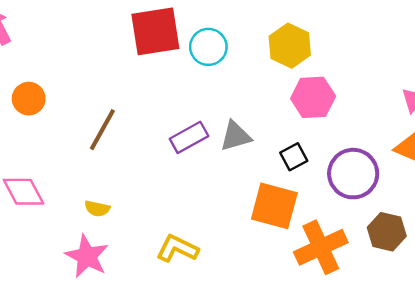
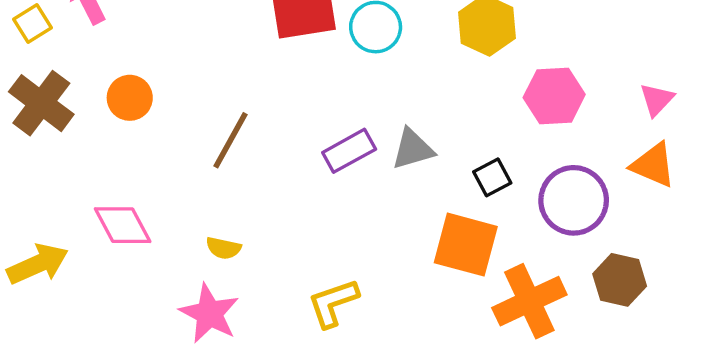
pink hexagon: (313, 97) -> (554, 96), moved
yellow L-shape: (177, 249) -> (333, 303), turned -45

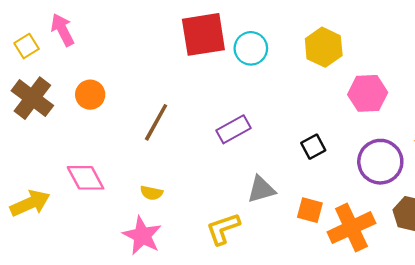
gray triangle: (413, 149) -> (261, 189), moved
black square: (492, 177) -> (313, 147), moved
orange square: (466, 245) -> (310, 210), moved, size x0.6

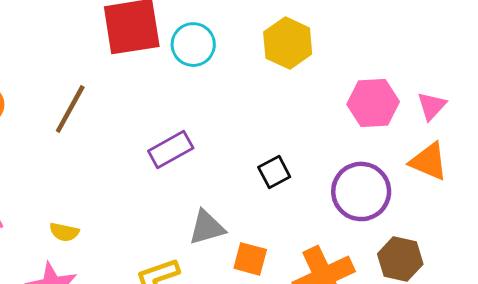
pink hexagon: (368, 93) -> (373, 103), moved
brown line: (156, 122) -> (70, 109), moved
orange square: (310, 210) -> (250, 259), moved

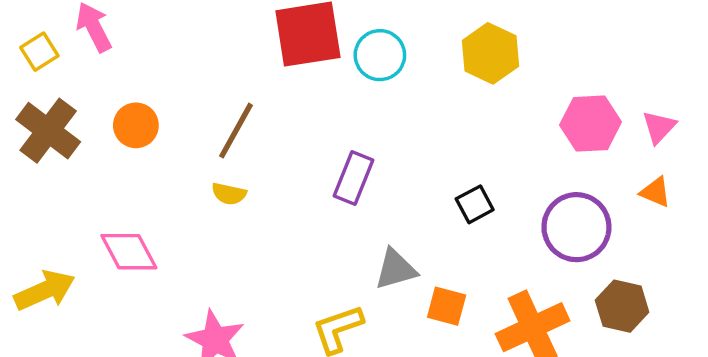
purple rectangle: (171, 149) -> (354, 178), turned -39
orange triangle: (429, 161) -> (655, 192), size x0.7
yellow semicircle: (64, 232) -> (229, 194), moved

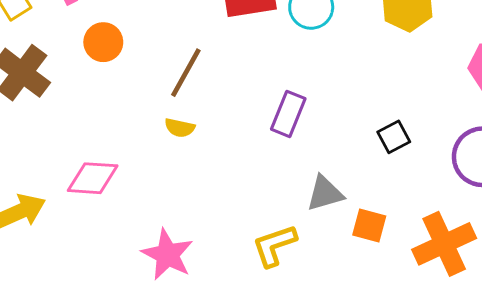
orange circle: (136, 125) -> (103, 42), moved
pink diamond: (129, 252) -> (93, 178), turned -58

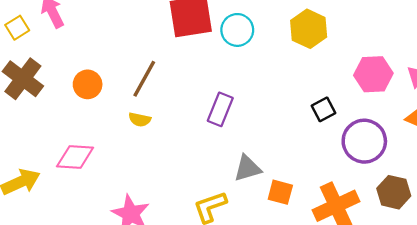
orange circle: (103, 42) -> (88, 84), moved
black square: (394, 137) -> (323, 109), moved

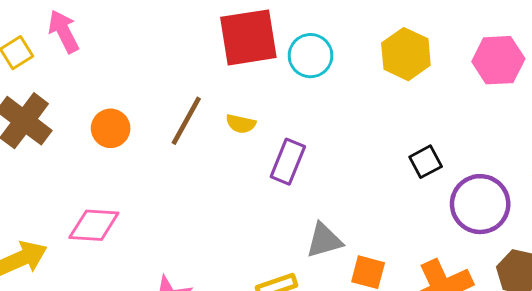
pink hexagon: (373, 74) -> (498, 60), moved
yellow semicircle: (140, 120) -> (241, 124), moved

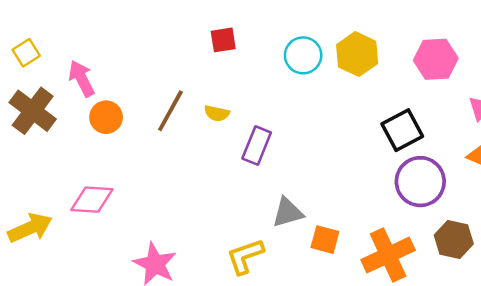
pink arrow: (64, 31) -> (82, 79), moved
red square: (248, 37) -> (223, 40), size x0.5
cyan circle: (310, 56) -> (303, 55), moved
black square: (426, 162) -> (402, 130), moved, size x1.5

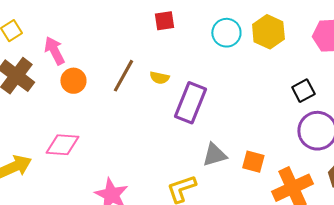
black square: (402, 130) -> (303, 91), size x0.7
purple rectangle: (257, 146) -> (190, 103), size x1.4
orange square: (325, 240) -> (253, 162), moved

